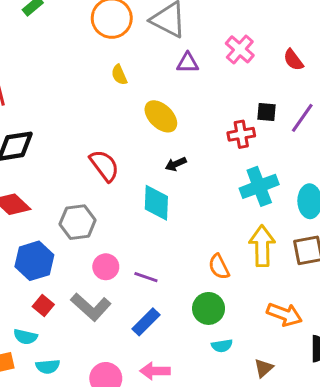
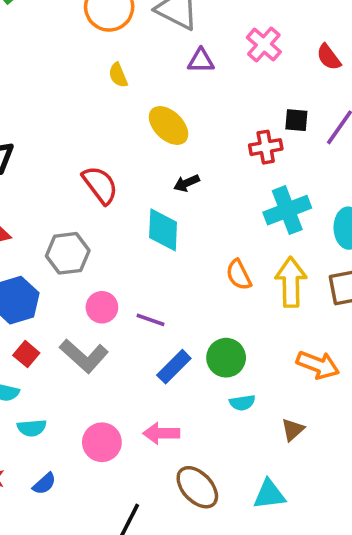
orange semicircle: (219, 267) -> (239, 275), moved
blue rectangle: (146, 322) -> (174, 367), moved

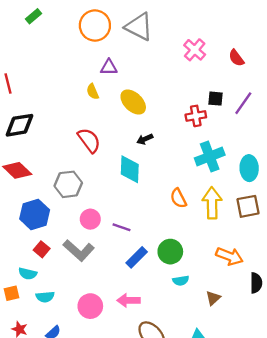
purple triangle: (201, 61) -> (109, 67), moved
yellow semicircle: (118, 75) -> (93, 92), moved

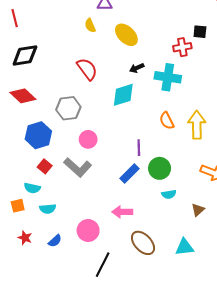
cyan cross: (210, 157) -> (168, 77), moved, turned 30
cyan diamond: (130, 169) -> (123, 95), turned 70
purple line: (122, 227) -> (139, 148), moved, turned 70
pink circle: (90, 306) -> (88, 230), moved

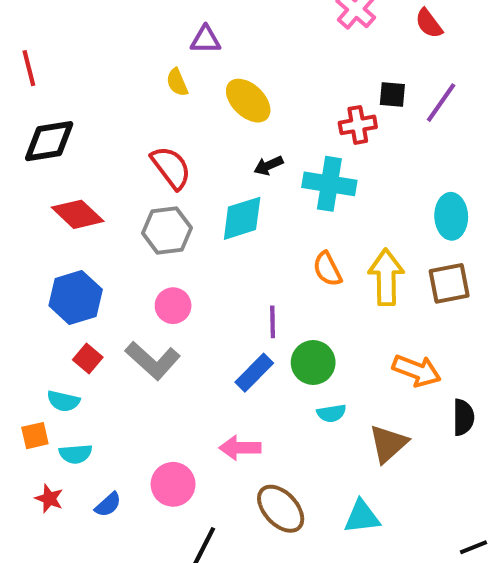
red diamond: (23, 96) -> (78, 214), moved
gray hexagon: (68, 108) -> (167, 231), moved
cyan semicircle: (48, 209) -> (76, 454), moved
brown triangle: (198, 210) -> (388, 444), size x1.5

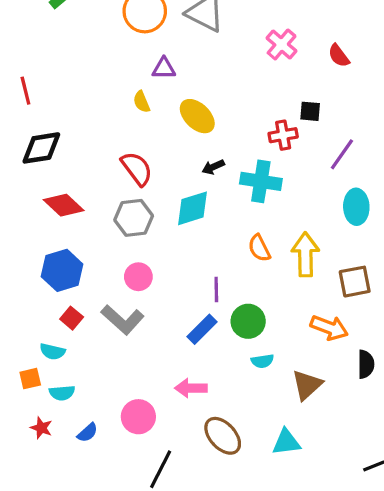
purple line: (441, 103) -> (342, 154), moved
brown square: (449, 283) -> (355, 282), moved

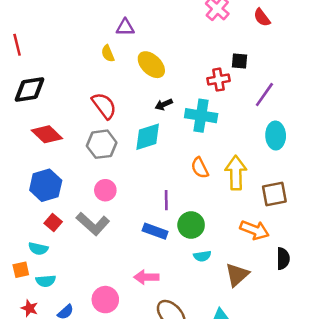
blue rectangle: (202, 329) -> (155, 231), turned 65

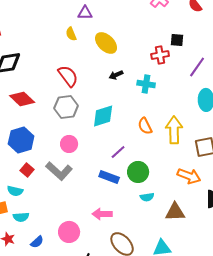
cyan cross: (201, 116) -> (146, 84), size x0.7
cyan diamond: (148, 137) -> (103, 116), moved
purple line: (166, 200) -> (118, 152), turned 49
brown triangle: (237, 275) -> (175, 212), turned 40

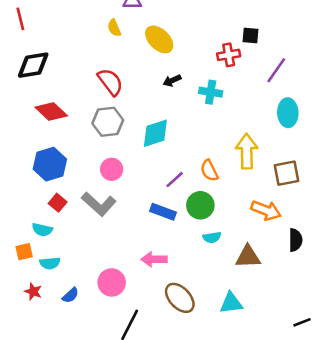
orange semicircle: (145, 126) -> (209, 171), moved

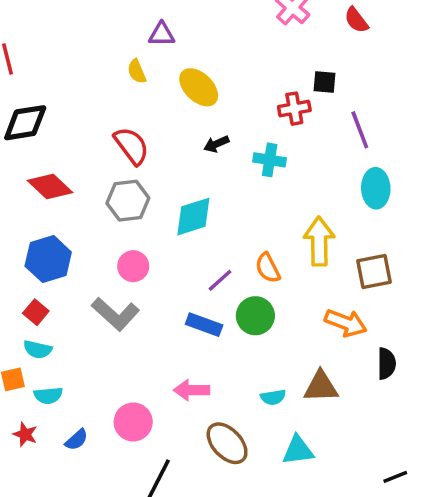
purple line: (276, 70) -> (360, 130), turned -56
red square: (58, 203) -> (36, 312), moved
cyan semicircle: (212, 237) -> (273, 397), moved

